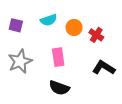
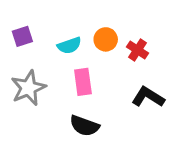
cyan semicircle: (49, 20) -> (69, 45), moved
purple square: (16, 25) -> (22, 36), turned -32

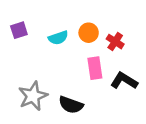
pink rectangle: (83, 82) -> (95, 68), moved
gray star: (28, 88) -> (33, 96), moved

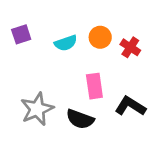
pink rectangle: (95, 68) -> (94, 86), moved
black L-shape: (124, 81) -> (130, 106), moved

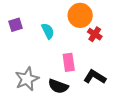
orange circle: (100, 37) -> (80, 15), moved, size x1.5
cyan semicircle: (66, 43) -> (48, 31), turned -98

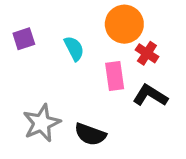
pink rectangle: (69, 62) -> (115, 76), moved
black L-shape: (95, 77) -> (150, 95), moved

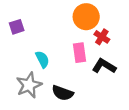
cyan semicircle: (74, 48) -> (42, 59), moved

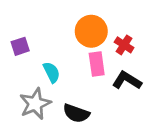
orange circle: (86, 17) -> (91, 31), moved
purple square: (17, 27) -> (20, 46), moved

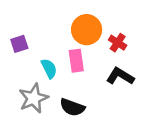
pink rectangle: (97, 64) -> (76, 61), moved

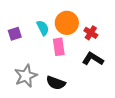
cyan semicircle: (49, 68) -> (43, 28), moved

